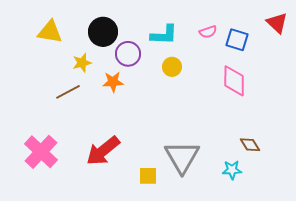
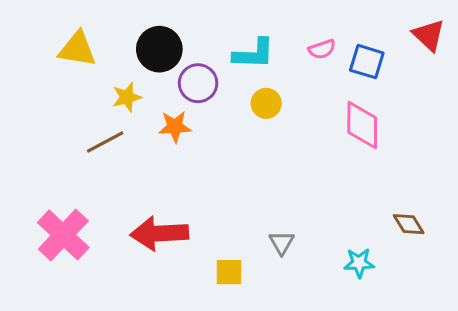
brown diamond: (250, 145) -> (409, 224), moved
red arrow: (103, 151) -> (159, 233), turned 36
gray triangle: (182, 157) -> (282, 243), size x0.5

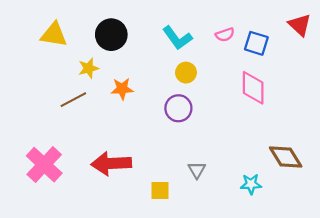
cyan L-shape: (254, 54) -> (177, 38), turned 52
purple circle: (198, 83) -> (178, 108), moved
brown diamond: (409, 224) -> (286, 157), size x1.5

